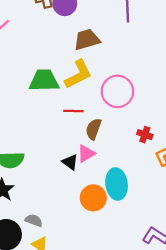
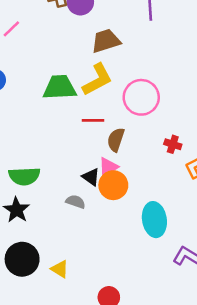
cyan ellipse: (117, 184) -> (154, 220), moved
orange circle: (93, 198) -> (113, 185), moved
gray semicircle: (34, 220) -> (76, 202), moved

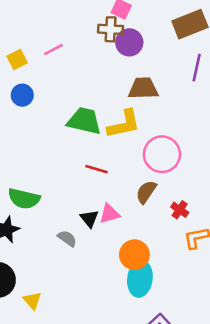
red line: (93, 120) -> (97, 169), moved
brown semicircle: (116, 140) -> (146, 192), moved
orange circle: (113, 185) -> (134, 255), moved

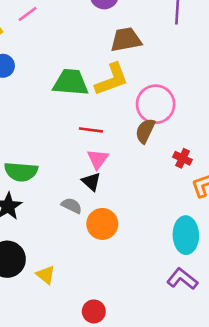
brown semicircle: (146, 192) -> (145, 131), moved
pink triangle: (109, 214) -> (98, 159), moved, turned -30
orange circle: (134, 255) -> (102, 224), moved
cyan ellipse: (140, 279) -> (186, 235), moved

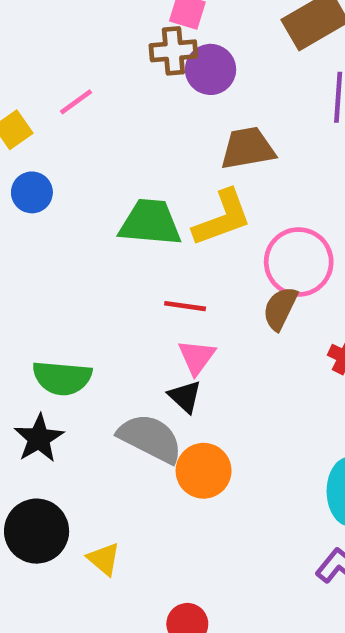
gray semicircle: (72, 206) -> (150, 438), size x1.8

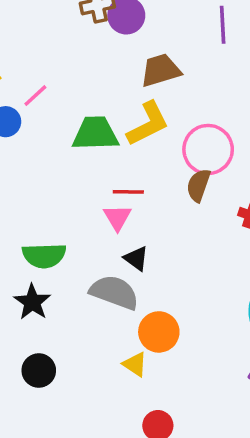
pink line: (76, 102) -> (35, 96), moved
pink triangle: (197, 357) -> (117, 217), moved
orange circle: (204, 471) -> (159, 332), moved
black circle: (37, 531) -> (39, 371), size x0.7
yellow triangle: (104, 559) -> (135, 364), moved

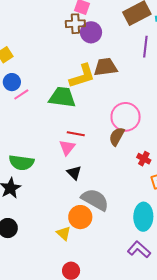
pink line: (35, 96) -> (21, 94), moved
yellow L-shape: (148, 124) -> (82, 76), moved
gray semicircle: (114, 292) -> (95, 200), moved

